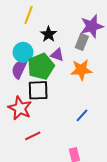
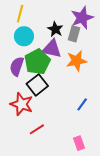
black star: (49, 34) -> (55, 29), moved
cyan circle: (23, 52) -> (24, 36), moved
purple triangle: (57, 55) -> (52, 49), size x1.5
black square: (38, 90) -> (37, 85), turned -30

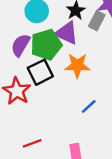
orange star: (77, 61) -> (77, 65), moved
red line: (37, 129) -> (32, 143), moved

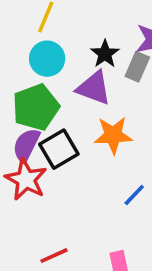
purple semicircle: (21, 45) -> (26, 145), moved
green pentagon: (46, 45) -> (36, 107), moved

